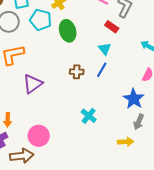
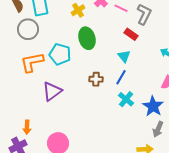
cyan pentagon: (41, 20) -> (60, 54), moved
cyan cross: (89, 116) -> (126, 99), moved

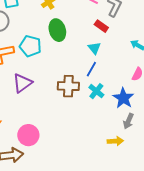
brown cross: (96, 79) -> (68, 86), moved, size x1.5

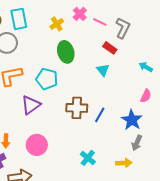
cyan pentagon: (30, 46) -> (47, 79), moved
blue line: (91, 69) -> (100, 115), moved
cyan cross: (96, 91) -> (88, 158), moved
pink circle: (28, 135) -> (37, 145), moved

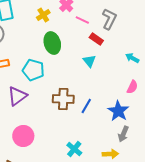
pink line: (100, 22) -> (82, 20), moved

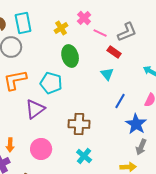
gray L-shape: (109, 19) -> (127, 32), turned 40
brown cross: (63, 99) -> (79, 124), moved
blue line: (86, 106) -> (120, 101), moved
cyan cross: (74, 149) -> (84, 156), moved

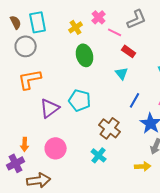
gray L-shape: (127, 32) -> (137, 19), moved
cyan pentagon: (51, 83) -> (80, 100), moved
brown cross: (79, 124) -> (110, 128), moved, turned 35

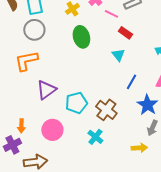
gray circle: (26, 46) -> (34, 30), moved
cyan pentagon: (80, 100) -> (76, 103), moved, turned -30

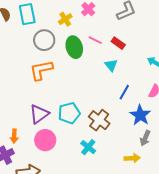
pink line: (111, 14) -> (95, 40), moved
gray circle: (34, 30) -> (44, 40), moved
orange L-shape: (26, 61) -> (41, 70), moved
purple triangle: (46, 90) -> (39, 114), moved

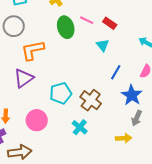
gray circle: (44, 40) -> (14, 26), moved
purple triangle: (39, 114) -> (24, 78), moved

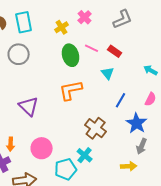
orange L-shape: (33, 50) -> (71, 90), moved
purple triangle: (24, 78) -> (29, 106), turned -40
cyan pentagon: (61, 93) -> (66, 169), moved

